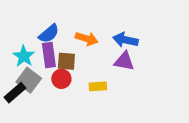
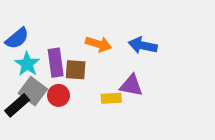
blue semicircle: (49, 34) -> (17, 38), moved
purple triangle: (124, 61) -> (131, 85), moved
red circle: (61, 79) -> (59, 95), moved

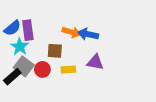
blue arrow: (143, 45) -> (88, 34), moved
purple rectangle: (56, 63) -> (28, 30), moved
yellow rectangle: (111, 98) -> (68, 69), moved

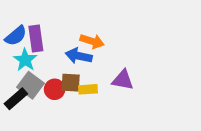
blue arrow: (88, 34) -> (79, 56), moved
brown square: (55, 51) -> (71, 83), moved

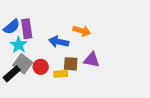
orange arrow: (92, 41) -> (82, 31), moved
brown square: (71, 83) -> (71, 64), moved
yellow rectangle: (88, 89) -> (61, 74), moved

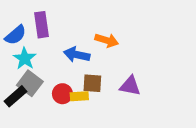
purple rectangle: (27, 29) -> (42, 25), moved
purple triangle: (92, 60) -> (130, 86), moved
red circle: (41, 67) -> (62, 94), moved

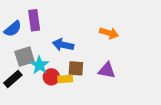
orange arrow: (107, 40) -> (109, 33), moved
cyan star: (25, 59) -> (40, 65), moved
gray square: (30, 83) -> (25, 57), moved, turned 36

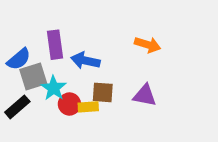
purple rectangle: (34, 20) -> (55, 45), moved
blue semicircle: (13, 29) -> (19, 59), moved

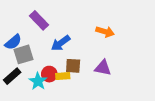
purple rectangle: (55, 45) -> (39, 20), moved, turned -36
blue arrow: (85, 61) -> (61, 43), turned -48
cyan star: (54, 88) -> (38, 81), moved

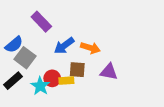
orange arrow: (105, 32) -> (90, 48), moved
gray square: (23, 54) -> (25, 58), turned -36

